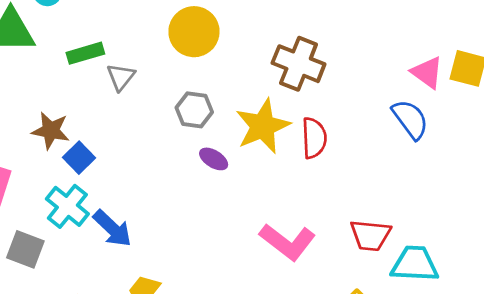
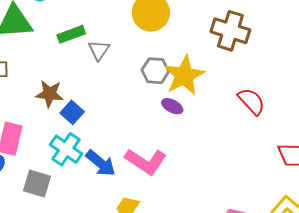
yellow star: (263, 126) -> (184, 76), moved
red semicircle: (314, 138) -> (251, 101), moved, turned -36
pink L-shape: (288, 242) -> (146, 161), moved

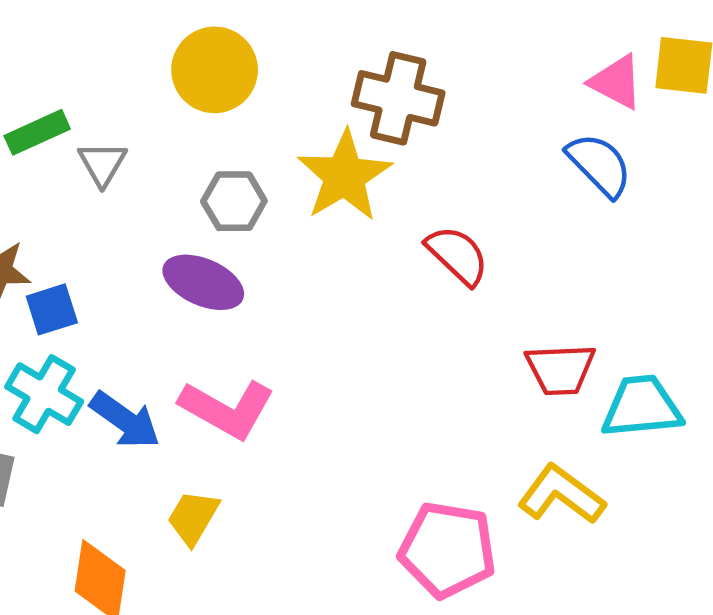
yellow star: (184, 76) -> (345, 176), moved
purple ellipse: (172, 106) -> (203, 282), moved, size x1.6
blue square: (72, 112) -> (52, 309), turned 35

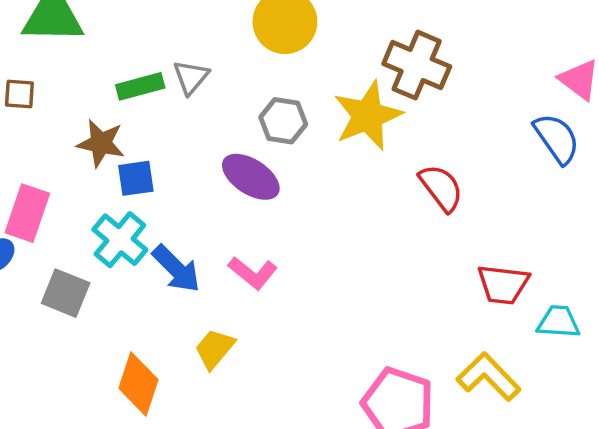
green rectangle: (37, 132) -> (140, 86), moved
cyan trapezoid: (642, 407) -> (558, 322), size x0.7
pink L-shape: (227, 409) -> (253, 273), size x0.7

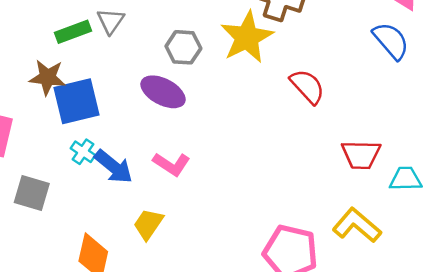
blue square: (136, 178) -> (76, 101), size x1.6
cyan cross: (120, 240) -> (83, 152), moved, size x0.6

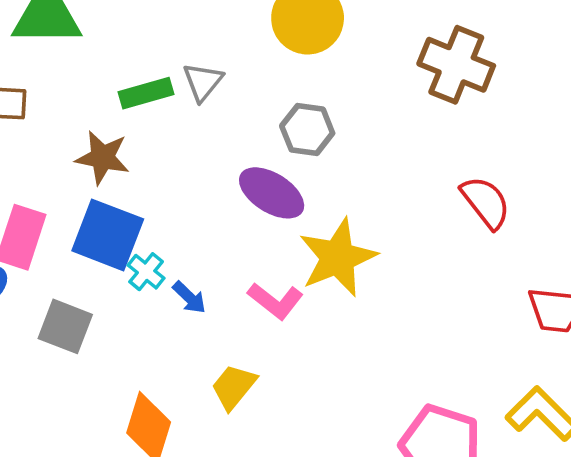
yellow star: (247, 37) -> (338, 258), moved
blue square: (76, 101) -> (108, 235), moved, turned 30
blue arrow: (114, 167) -> (189, 297), size x0.6

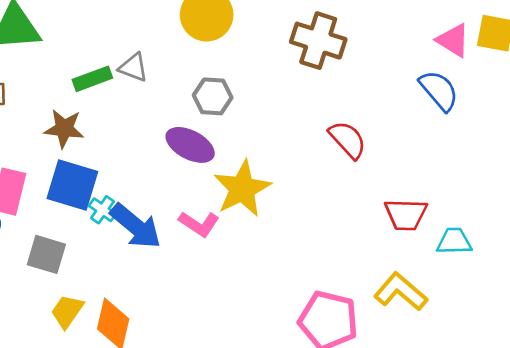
gray triangle: (203, 82) -> (133, 67), turned -44
blue arrow: (189, 297) -> (136, 226), size x2.0
yellow trapezoid: (234, 387) -> (67, 311), moved

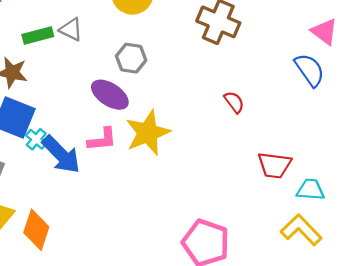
red semicircle: (348, 140) -> (234, 102), size x0.7
pink L-shape: (199, 224) -> (102, 140), moved, turned -44
yellow L-shape: (401, 292) -> (301, 230), moved

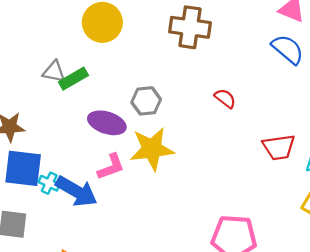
green rectangle: (38, 36) -> (73, 79), moved
gray hexagon: (131, 58) -> (146, 101), moved
yellow star: (148, 133) -> (152, 149), turned 30

